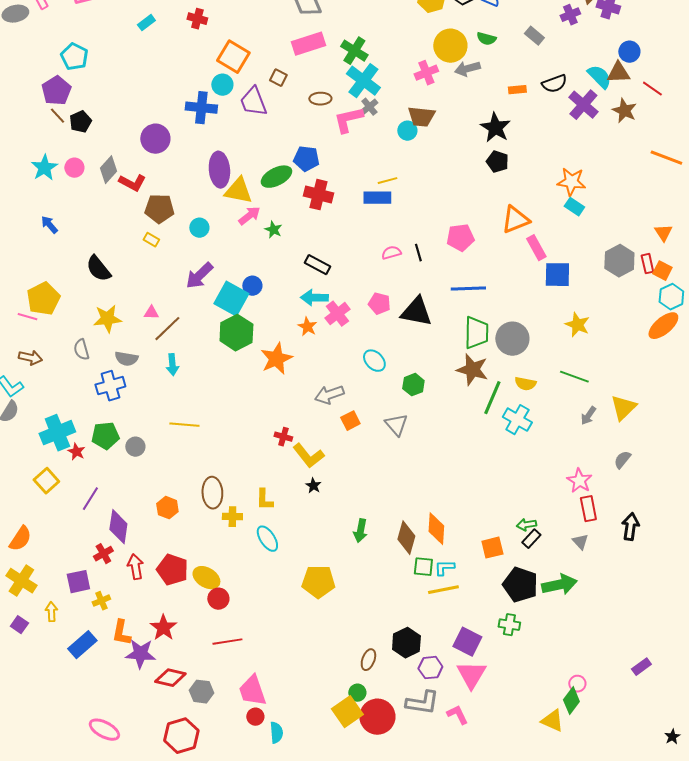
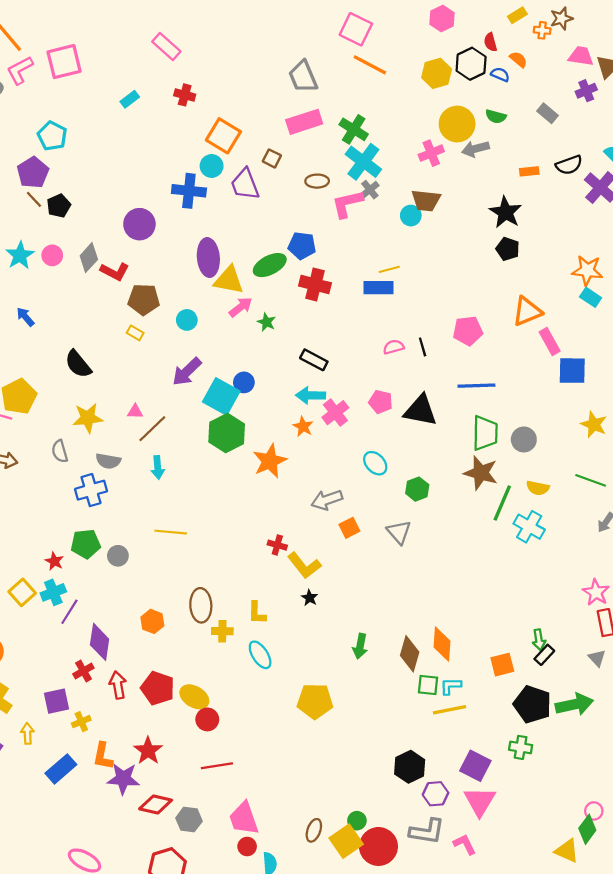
gray circle: (512, 339) -> (524, 439), size x0.7
cyan cross: (57, 433) -> (53, 592), moved, size x0.7
green arrow: (526, 525) -> (539, 640), turned -90
brown ellipse: (368, 660) -> (314, 830), moved

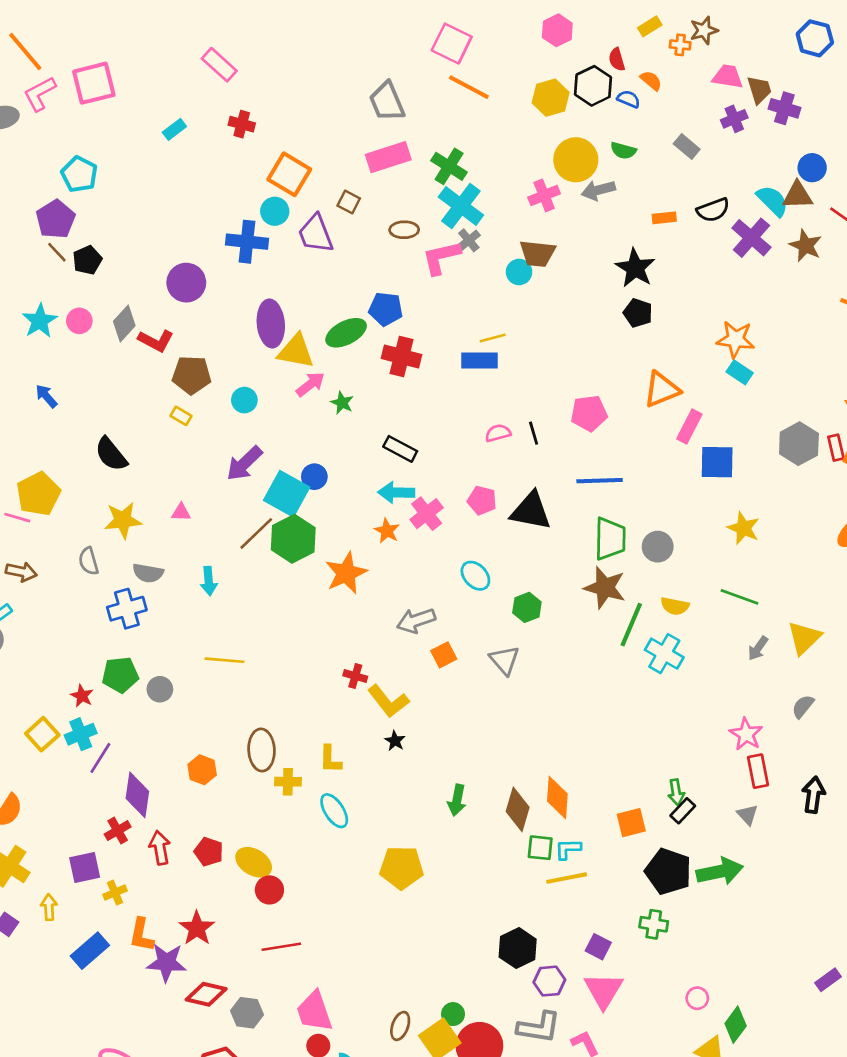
pink rectangle: (550, 342) -> (689, 426), turned 56
brown line: (152, 429) -> (256, 533), moved
red pentagon: (158, 688) -> (209, 852), size x0.7
purple square: (475, 766) -> (598, 947), size x0.7
pink circle: (594, 811) -> (697, 998), moved

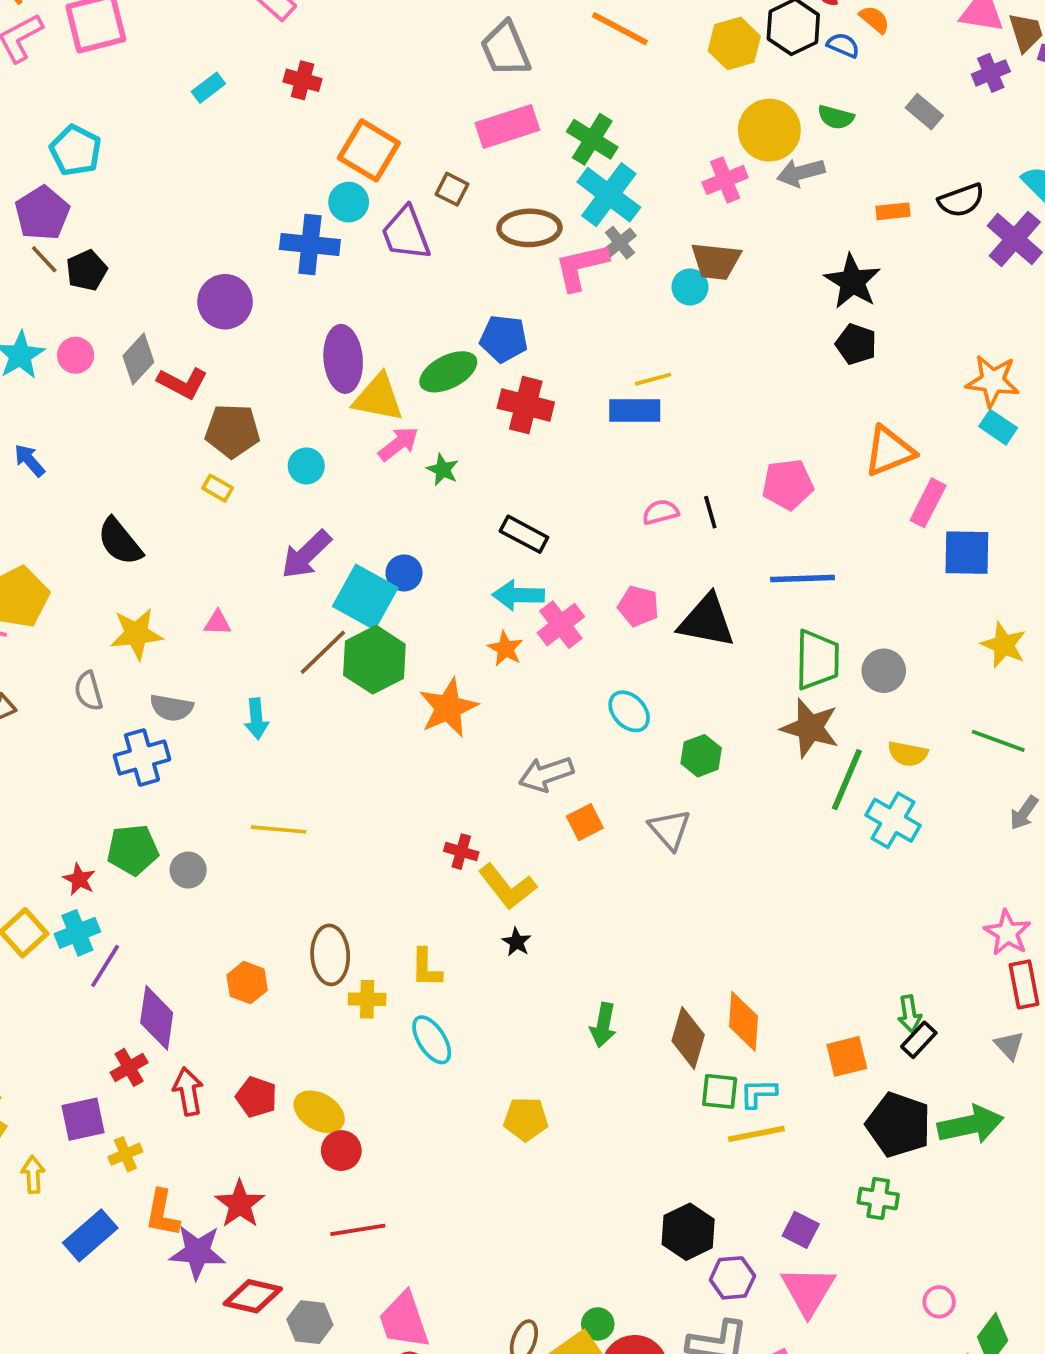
brown ellipse: (404, 230) -> (529, 228), size x1.5
yellow pentagon: (402, 867) -> (526, 1119), size x0.7

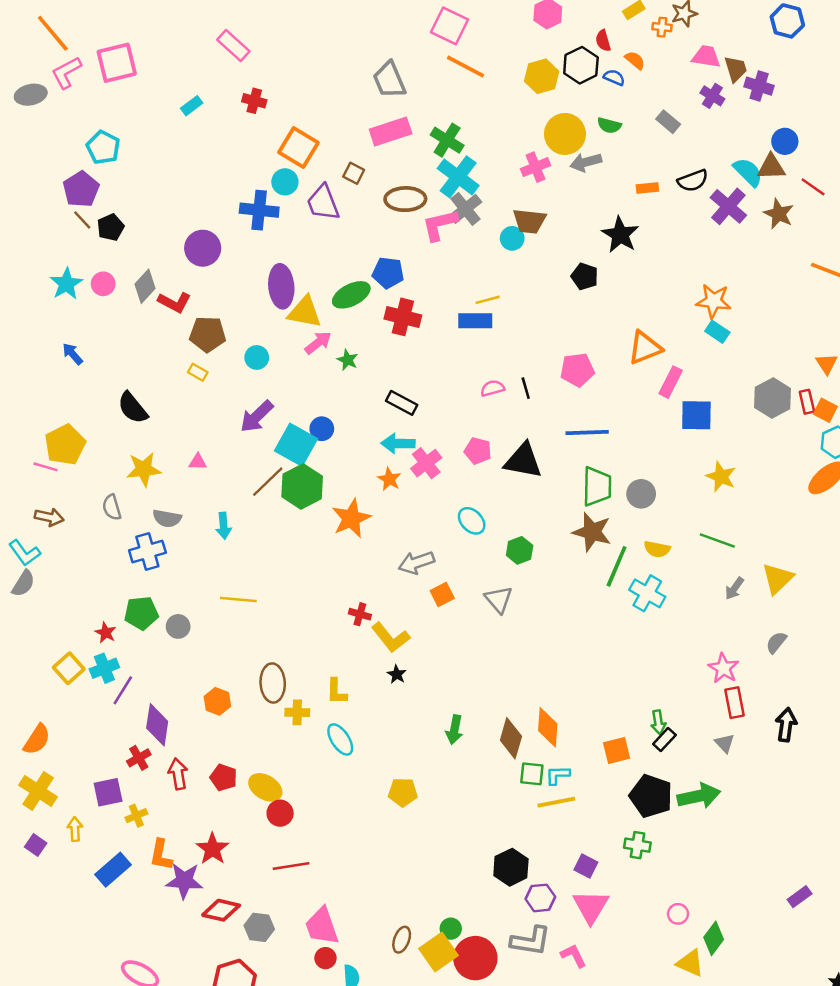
purple cross: (991, 73) -> (712, 96), turned -35
gray cross: (620, 243) -> (465, 209), size x1.5
black pentagon: (856, 344) -> (585, 276), moved

